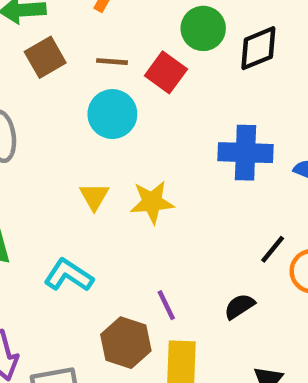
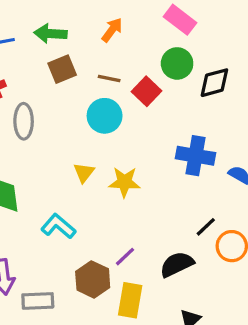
purple line: (166, 305) -> (125, 257), turned 65
black semicircle: (239, 306) -> (177, 264), size x1.5

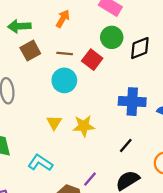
black line: (206, 227) -> (126, 146), moved

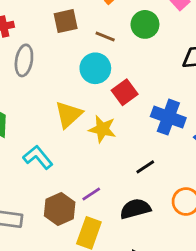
green circle: (112, 37) -> (145, 24), moved
red square: (92, 60) -> (125, 92), moved
yellow triangle: (54, 123) -> (69, 115), size x1.5

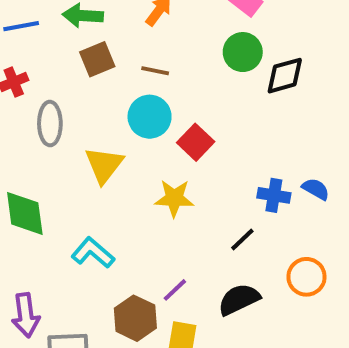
green circle: (145, 24) -> (243, 52), moved
yellow triangle: (69, 115) -> (104, 165), moved
blue cross: (168, 117) -> (274, 195), moved, size x0.7

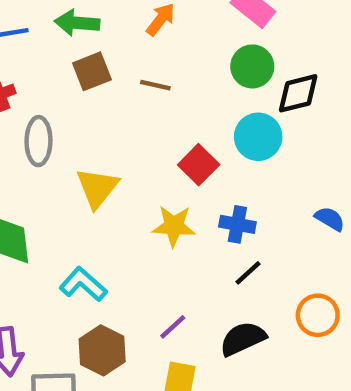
cyan circle: (150, 117) -> (258, 137), moved
blue cross: (274, 195) -> (237, 224), moved
brown hexagon: (135, 318) -> (102, 350), moved

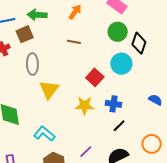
brown square: (92, 71) -> (25, 34), moved
black diamond: (298, 93) -> (139, 43), turned -55
gray ellipse: (39, 141) -> (32, 64), moved

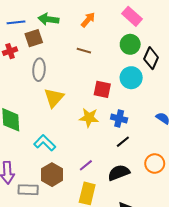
red square: (95, 77) -> (102, 89), turned -36

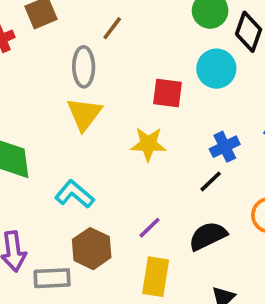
brown line: (84, 51) -> (112, 28), moved, turned -64
gray ellipse: (39, 70) -> (84, 67), moved
blue cross: (119, 119) -> (225, 147), moved, turned -35

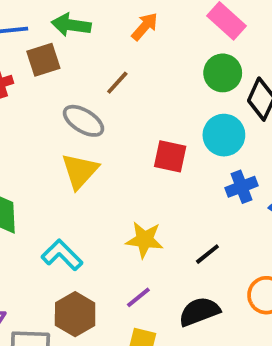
gray ellipse: (84, 67) -> (83, 121), turned -63
yellow star: (148, 144) -> (145, 240), moved
blue cross: (225, 147) -> (241, 187), moved

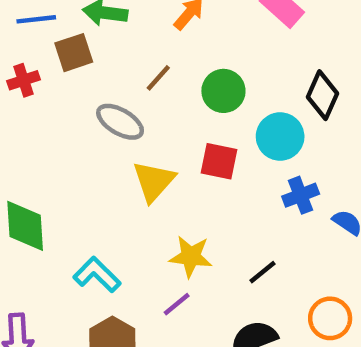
green circle: (223, 73) -> (223, 91), moved
yellow triangle: (80, 171) -> (154, 181), moved
purple line: (138, 297) -> (177, 304), moved

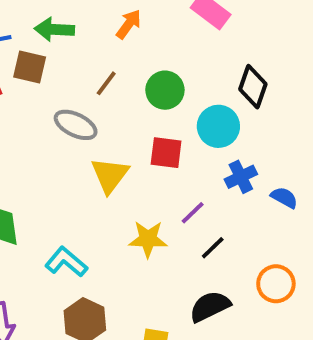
brown square: (74, 53) -> (30, 67), turned 36
purple line: (177, 304) -> (193, 213), moved

